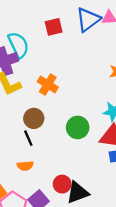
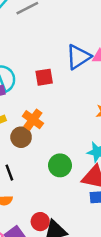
red square: (54, 27) -> (44, 77), moved
brown circle: (34, 118) -> (21, 137), moved

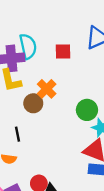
green circle: (60, 165) -> (87, 110), moved

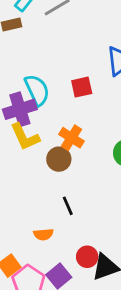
black line: (17, 134) -> (68, 206), moved

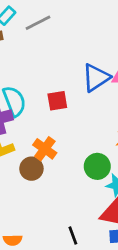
black line: (68, 206) -> (73, 236), moved

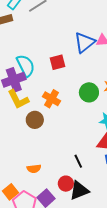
green circle: (97, 166) -> (89, 92), moved
brown circle: (31, 169) -> (35, 120), moved

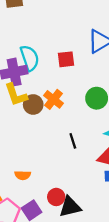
brown circle: (35, 120) -> (33, 104), moved
black line: (78, 161) -> (73, 141), moved

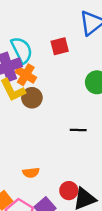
orange cross: (53, 99) -> (26, 75), moved
black line: (73, 141) -> (78, 130), turned -63

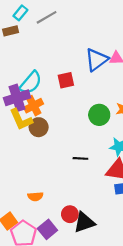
cyan semicircle: (22, 50) -> (31, 83), turned 65
orange cross: (26, 75) -> (34, 106), turned 30

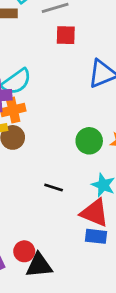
red square: (66, 80) -> (66, 35), moved

